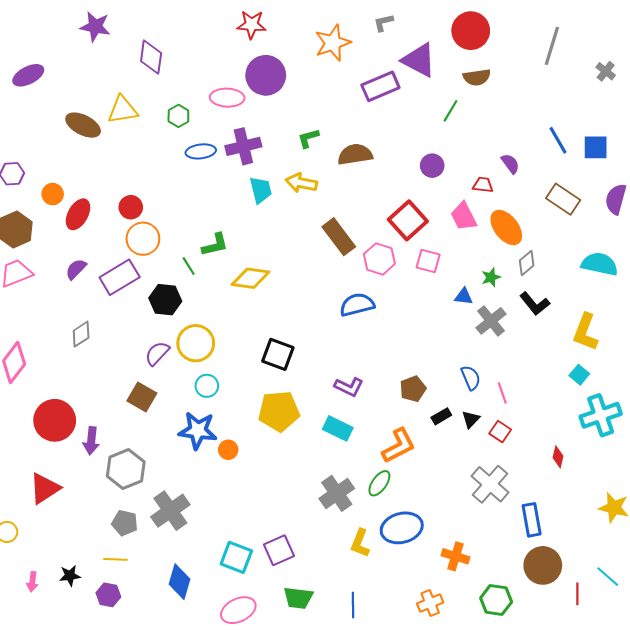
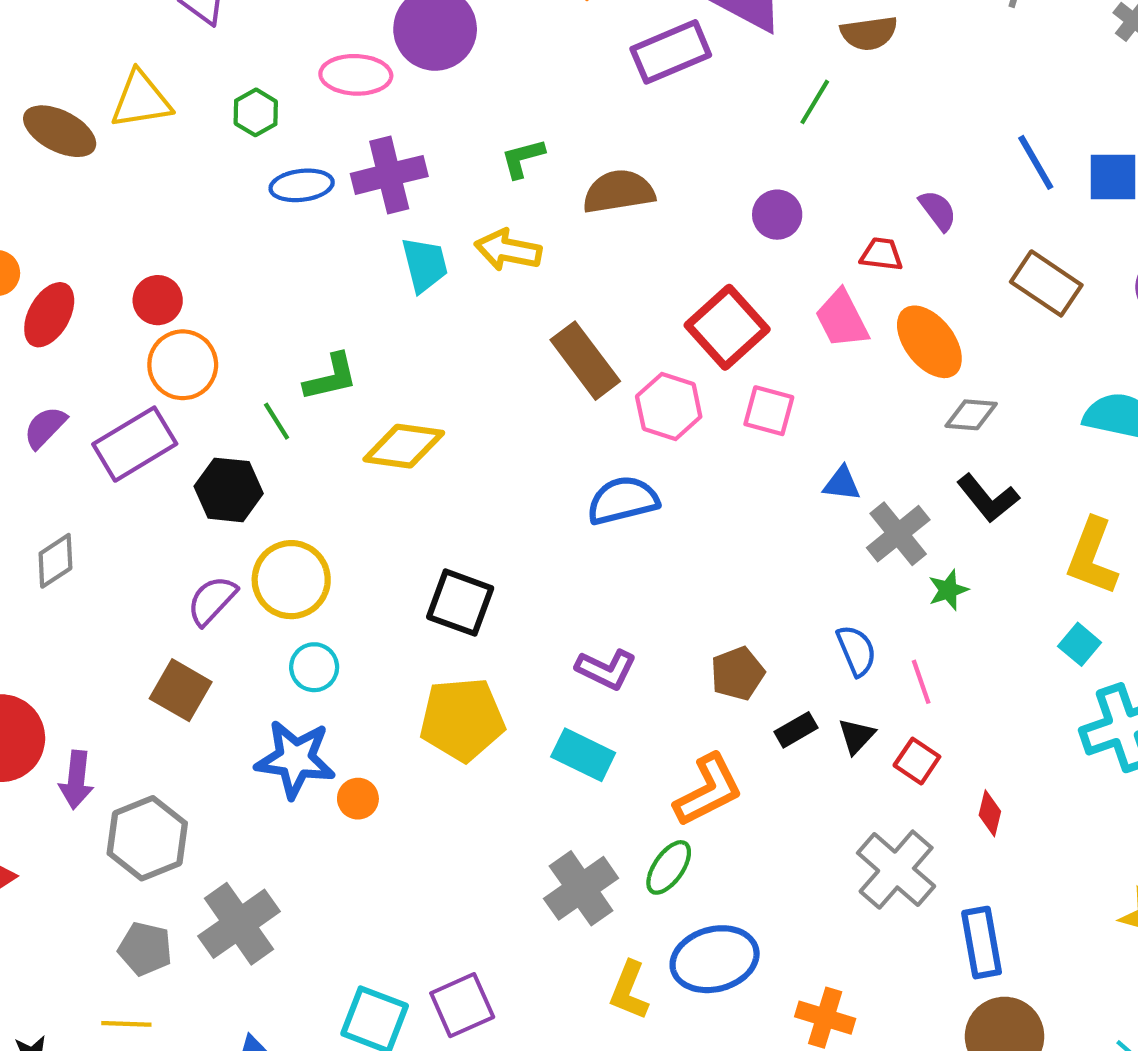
gray diamond: (527, 263) -> (971, 415), turned 45
green star: (491, 277) -> (948, 590), moved
red diamond: (558, 457) -> (990, 813), moved

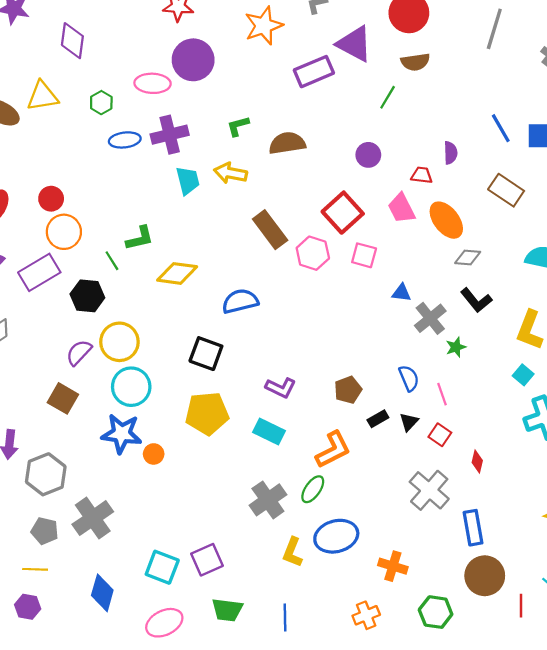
purple semicircle: (938, 210) -> (451, 153), turned 35
blue semicircle: (623, 500) -> (240, 301), moved
cyan circle: (314, 667) -> (131, 387), size x1.6

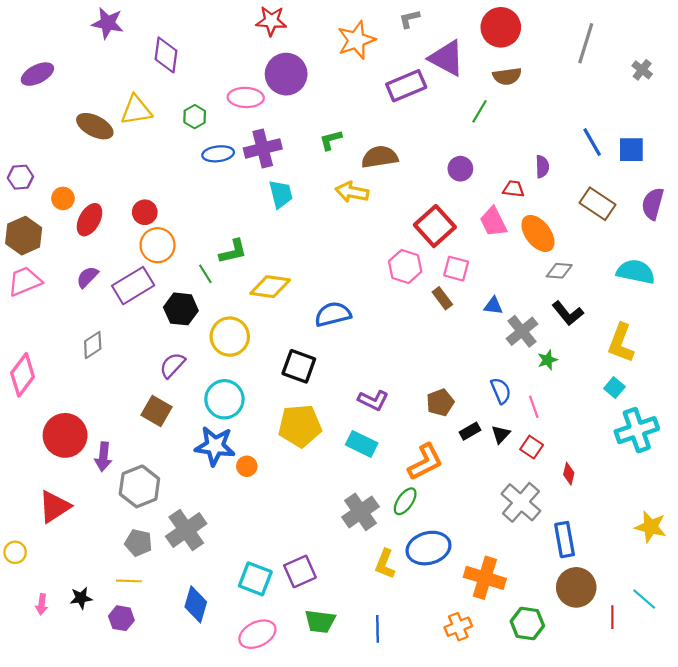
yellow arrow: (231, 173) -> (352, 192), moved
brown rectangle: (270, 230) -> (442, 298), moved, size x0.6
yellow circle: (119, 342) -> (230, 337), moved
orange cross: (393, 566) -> (485, 578), size x1.4

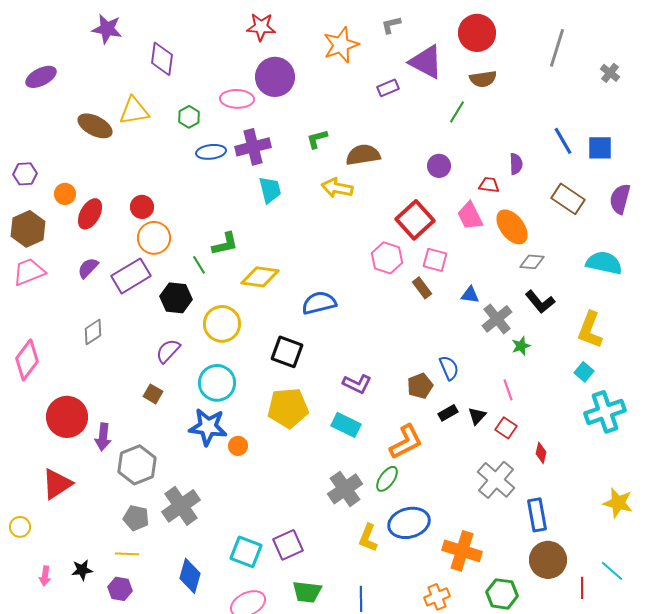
purple rectangle: (406, 86) -> (388, 88), size x0.6
blue semicircle: (501, 391) -> (449, 368), moved
brown square: (156, 411) -> (153, 394), size x0.7

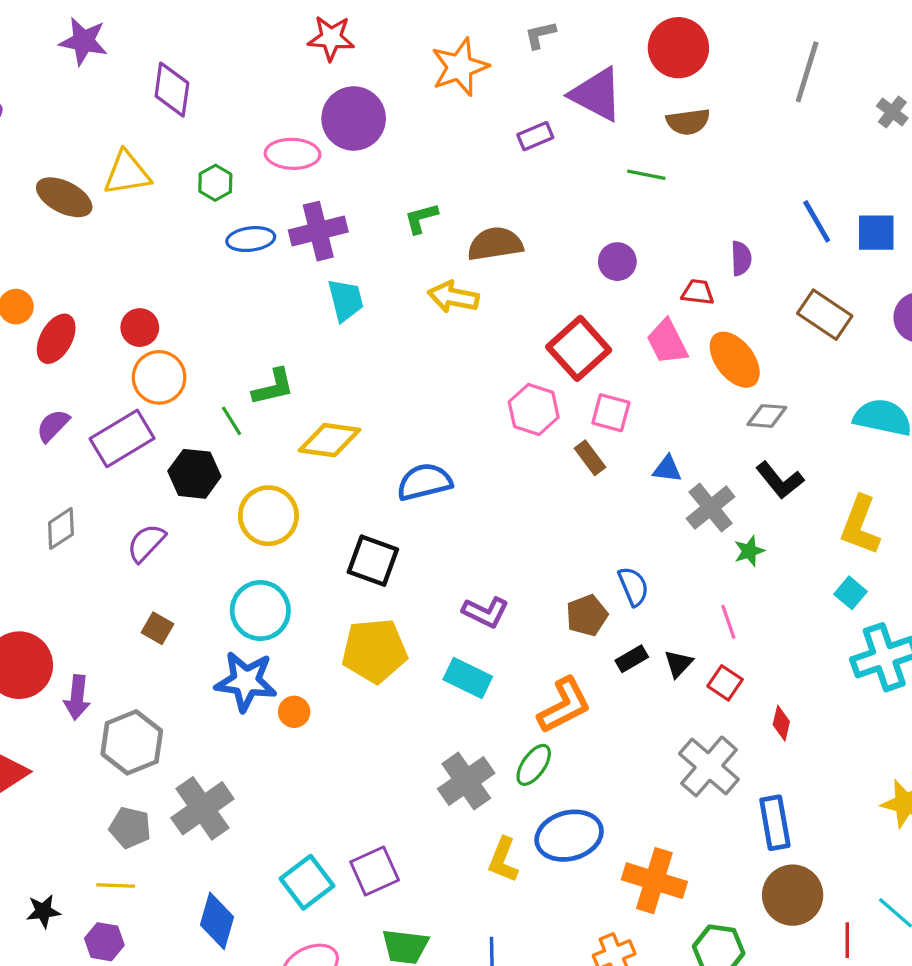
green line: (457, 112) -> (646, 175), turned 70
purple semicircle: (168, 351) -> (146, 543), moved
cyan square: (246, 552) -> (307, 882), turned 32

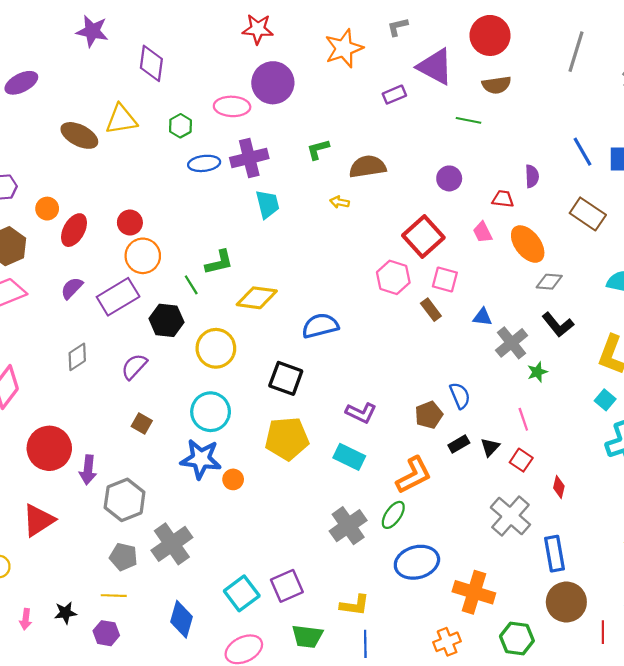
yellow arrow: (453, 297) -> (340, 202), size x0.6
pink trapezoid: (667, 342) -> (482, 232), size x0.7
yellow L-shape: (503, 860) -> (355, 605), moved, turned -104

